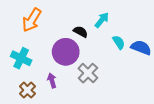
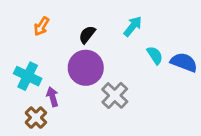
orange arrow: (32, 20) -> (41, 26), size x0.6
black semicircle: (81, 32) -> (87, 35), moved, turned -80
purple arrow: (52, 80) -> (53, 97), moved

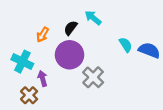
orange arrow: (41, 26) -> (43, 35), moved
cyan arrow: (133, 26) -> (93, 18), moved, turned -90

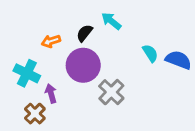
orange arrow: (43, 35) -> (51, 41), turned 40

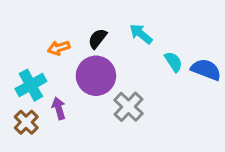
cyan arrow: (111, 21) -> (141, 34), moved
cyan cross: (27, 73) -> (31, 85), turned 35
brown cross: (35, 114) -> (26, 122), moved

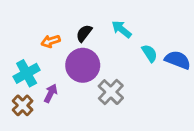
purple arrow: (59, 108) -> (51, 93), turned 42

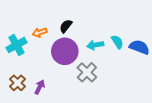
cyan arrow: (121, 29) -> (95, 45), moved, turned -49
cyan cross: (27, 73) -> (16, 45), moved
purple arrow: (51, 93) -> (40, 87), moved

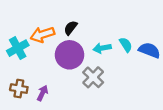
orange arrow: (40, 32) -> (42, 35), size x1.5
brown cross: (18, 83) -> (19, 89), turned -35

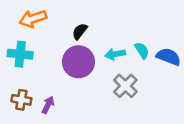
orange arrow: (42, 35) -> (33, 19), moved
cyan cross: (18, 48) -> (20, 54), turned 35
gray cross: (93, 77) -> (125, 86), moved

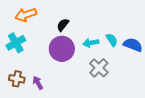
cyan cross: (20, 54) -> (16, 43), turned -36
purple arrow: (48, 105) -> (38, 83), turned -56

